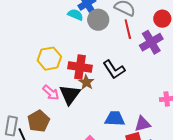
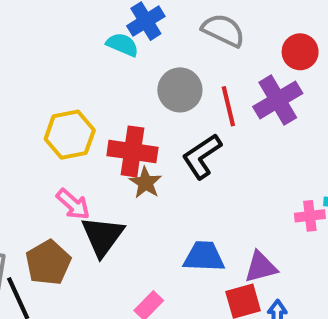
gray circle: (98, 20) -> (180, 90), moved
red line: (128, 29) -> (228, 106), moved
black L-shape: (114, 70) -> (202, 156), turned 90
black triangle: (70, 95) -> (102, 236), moved

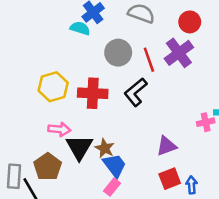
brown star: (146, 183) -> (105, 148), moved
pink arrow: (73, 204) -> (59, 129), turned -30
blue trapezoid: (204, 257) -> (115, 165), moved, turned 56
purple triangle: (261, 267) -> (167, 146), moved

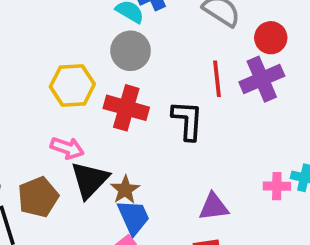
red circle: (190, 22) -> (271, 38), moved
gray circle: (118, 53) -> (131, 51), moved
black L-shape: (136, 92) -> (188, 120), turned 120

